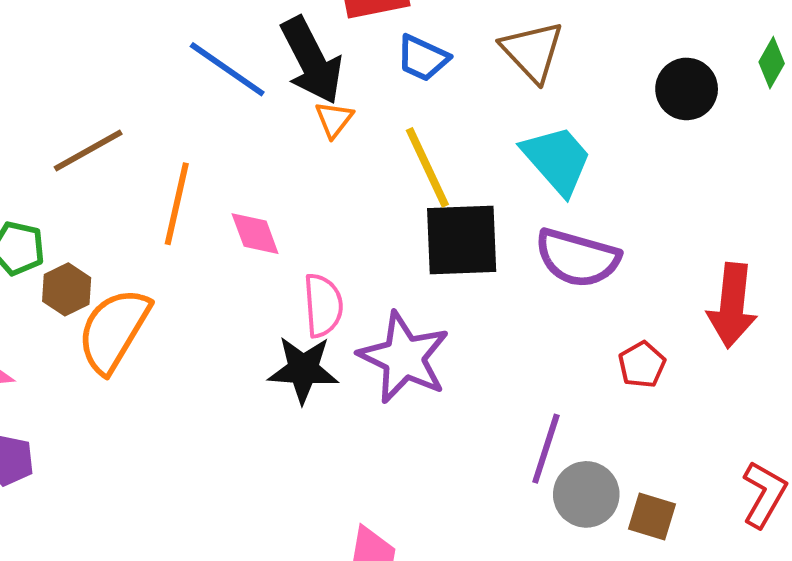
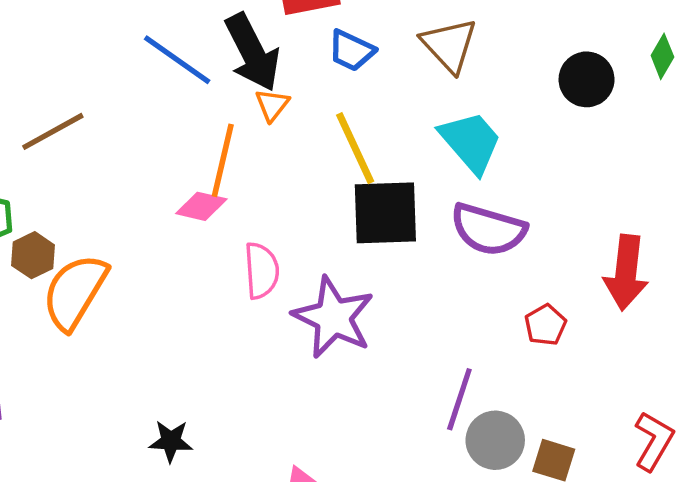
orange line: (177, 204) -> (223, 160), moved
pink diamond: (255, 234) -> (201, 206), turned -57
black star: (303, 370) -> (171, 441), moved, size x0.7

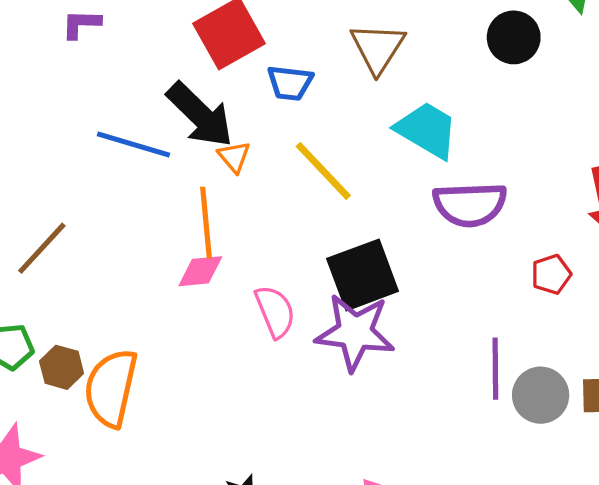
brown triangle: (449, 45) -> (378, 48), turned 34
black square: (385, 213) -> (363, 275), moved
red pentagon: (545, 325) -> (551, 274), turned 30

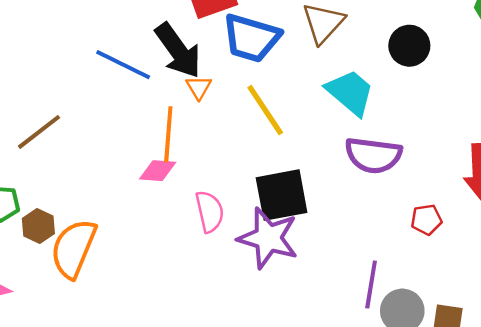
black circle: (514, 37) -> (409, 46), moved
blue trapezoid: (290, 83) -> (251, 38), size x1.6

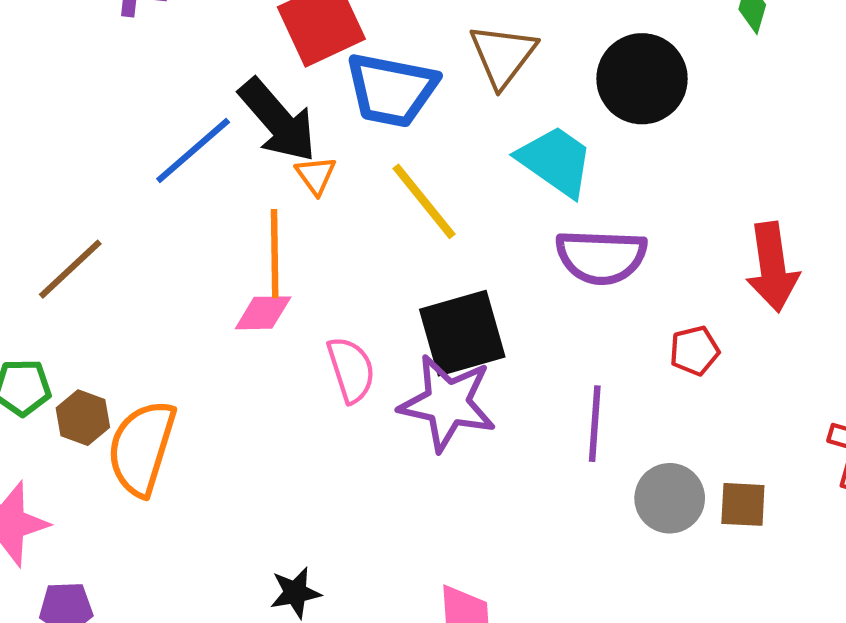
black circle: (409, 46) -> (642, 79), size x1.4
blue line: (123, 65) -> (193, 150), turned -62
purple line: (371, 285) -> (595, 424), moved

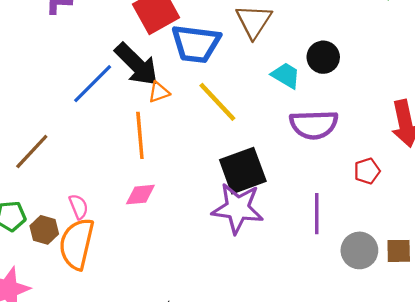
black circle: (642, 79) -> (323, 57), moved, size x0.7
cyan trapezoid: (556, 161) -> (286, 75), size x0.7
orange triangle: (316, 175) -> (159, 92), turned 50
pink diamond: (263, 313) -> (140, 195), moved
pink semicircle: (351, 370) -> (79, 207), moved, size x0.7

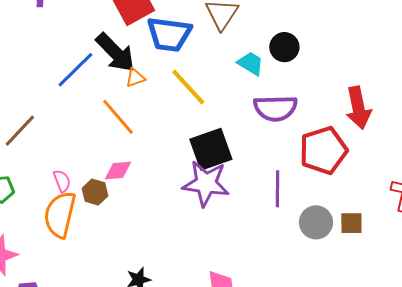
orange line: (140, 135) -> (118, 117), turned -36
red pentagon: (367, 171) -> (323, 150), size x2.0
brown hexagon: (44, 230) -> (95, 192), moved

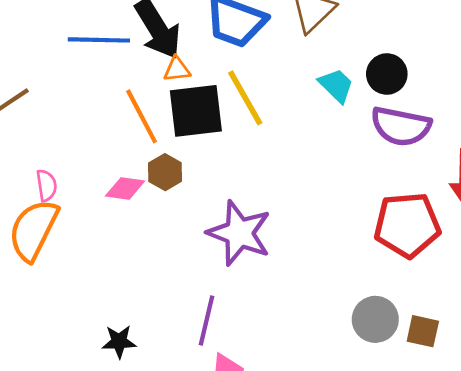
blue line: (75, 70) -> (99, 40), turned 33
purple semicircle: (275, 108) -> (401, 126), moved
black square: (211, 149) -> (196, 111), moved
purple line: (278, 189) -> (206, 320), moved
brown hexagon: (95, 192) -> (165, 172), moved

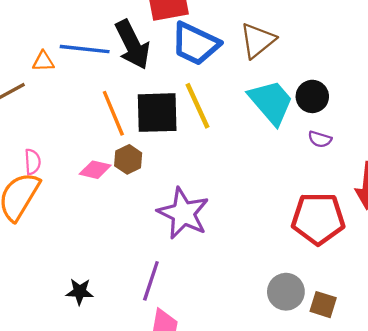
orange triangle: (177, 69) -> (43, 61), moved
cyan trapezoid: (336, 85) -> (271, 102), size x1.6
purple semicircle: (401, 126) -> (320, 139), size x0.5

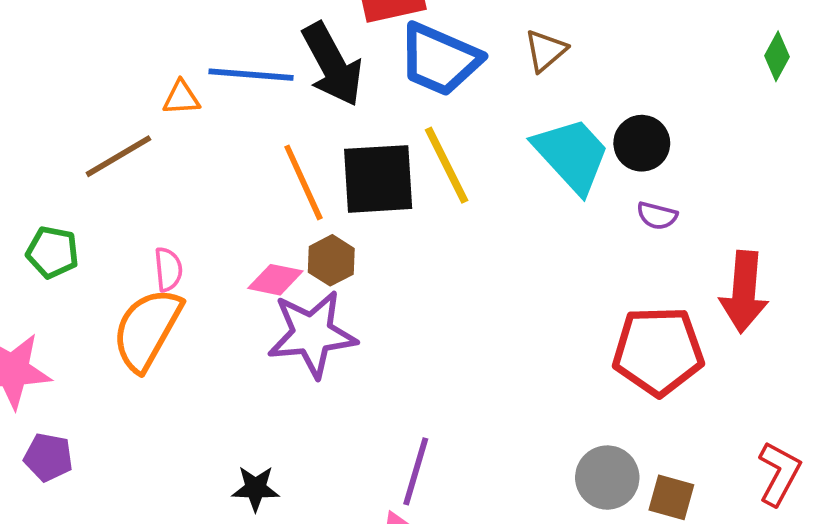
brown triangle: (258, 40) -> (545, 51), size x0.7
purple star: (183, 213) -> (312, 334), moved, turned -30
purple line: (151, 281) -> (416, 471), moved

